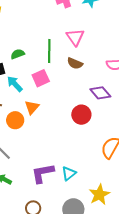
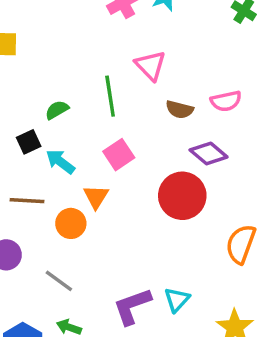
brown semicircle: (75, 63) -> (180, 109), moved
pink square: (41, 78) -> (119, 155), moved
red circle: (81, 115) -> (182, 196), size x1.4

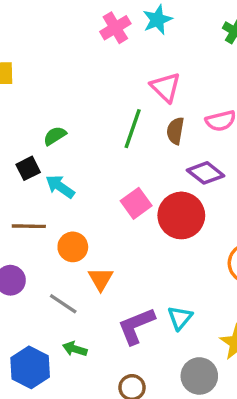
pink triangle: (151, 65) -> (165, 87), moved
green line: (110, 96) -> (133, 129), moved, turned 30
brown semicircle: (180, 109) -> (175, 131), turned 88
pink square: (119, 155) -> (136, 203), moved
orange triangle: (96, 197) -> (101, 279), moved

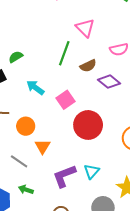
brown semicircle: (175, 131) -> (88, 66), moved, turned -126
cyan arrow: (60, 187) -> (35, 88), moved
red circle: (181, 215) -> (88, 125), moved

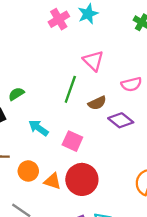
pink square: (66, 100) -> (72, 141), turned -30
red circle: (88, 125) -> (82, 179), moved
orange triangle: (43, 146) -> (53, 181), moved, turned -42

